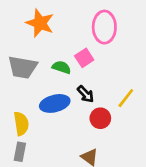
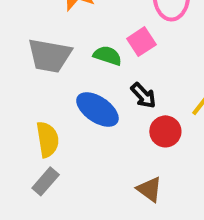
blue ellipse: (55, 103) -> (97, 109), turned 48
gray rectangle: (20, 152) -> (46, 181), turned 30

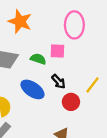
pink square: (141, 42) -> (57, 51), turned 35

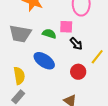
black arrow: (59, 82) -> (76, 44), moved

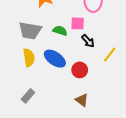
red circle: (78, 72) -> (80, 70), moved
yellow semicircle: (19, 76) -> (29, 58), moved

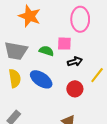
black arrow: (88, 41) -> (75, 61), turned -64
red circle: (80, 70) -> (75, 89), moved

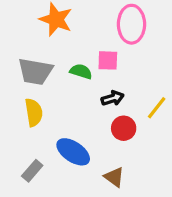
black arrow: (75, 61) -> (113, 98), moved
blue ellipse: (41, 79) -> (73, 152), moved

